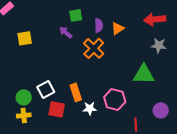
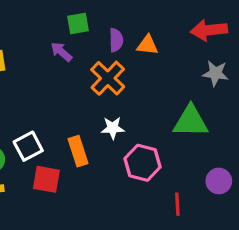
orange triangle: (118, 28) -> (148, 45), turned 40
white star: (90, 108) -> (113, 128), moved

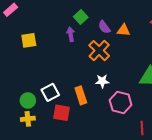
green square: (78, 24) -> (81, 17), turned -32
purple semicircle: (116, 40) -> (104, 27), turned 144
purple arrow: (61, 52) -> (71, 34), turned 40

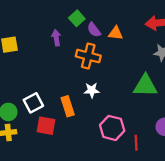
green square: (81, 17) -> (77, 18), moved
orange cross: (99, 51) -> (88, 56), turned -30
pink hexagon: (121, 103) -> (112, 128), moved

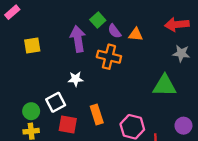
purple arrow: (56, 38) -> (78, 39), size x1.6
white star: (92, 90) -> (76, 79), moved
orange rectangle: (68, 106) -> (97, 115), moved

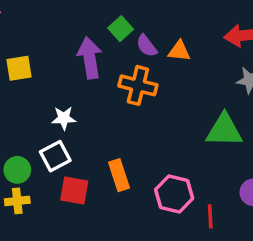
white star: (76, 79) -> (64, 118), moved

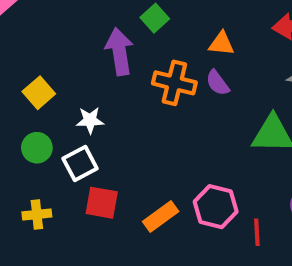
purple semicircle: (147, 46) -> (218, 83), moved
yellow square: (19, 68) -> (39, 93), moved, turned -32
green circle: (17, 170) -> (37, 148), moved
orange rectangle: (119, 175) -> (161, 216), moved, turned 72

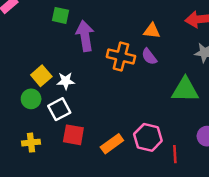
green square: (155, 18) -> (61, 15), moved, turned -36
yellow square: (39, 93) -> (41, 76), moved

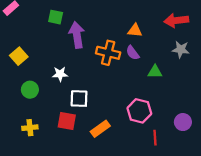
yellow square: (41, 76) -> (19, 56), moved
green triangle: (185, 90) -> (155, 72), moved, size x0.6
white square: (59, 109) -> (79, 99), moved, turned 30
pink hexagon: (148, 137) -> (139, 111), moved

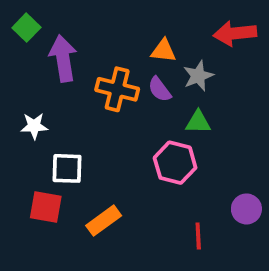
green square: (56, 17) -> (26, 28), turned 32
gray star: (181, 49) -> (198, 76), moved, turned -30
pink hexagon: (139, 111) -> (175, 163), moved

